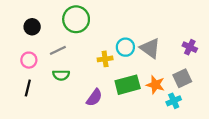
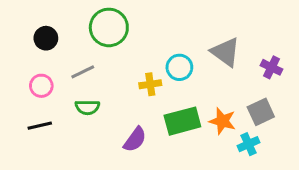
gray triangle: (150, 48) -> (225, 52), moved
black line: (28, 88) -> (40, 126), turned 63

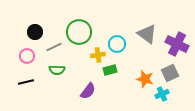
green circle: (109, 27) -> (79, 32), moved
black circle: (46, 38) -> (35, 32), moved
purple cross: (272, 67) -> (177, 44), size x1.6
green rectangle: (182, 121) -> (110, 70), moved, size x0.6

